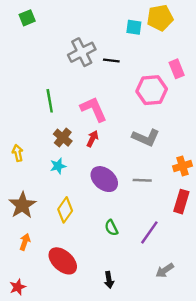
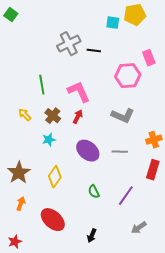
green square: (27, 18) -> (11, 15), moved, turned -32
yellow arrow: (18, 153) -> (25, 115), moved, turned -32
black arrow: (109, 280) -> (92, 236), turned 32

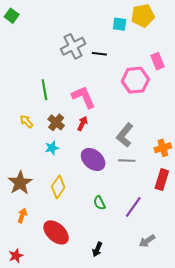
gray L-shape: (123, 116) -> (125, 135), moved, turned 105

